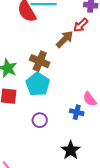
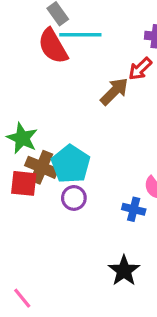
brown cross: (40, 61) -> (42, 167), moved
purple circle: (40, 120) -> (74, 198), moved

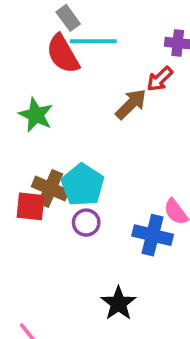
green star: (22, 138) -> (36, 115), moved
blue cross: (134, 209) -> (153, 235), size x1.5
black star: (124, 271) -> (118, 303), moved

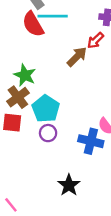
green star: (36, 115) -> (25, 75), moved
brown cross: (50, 188) -> (18, 97), moved, turned 30

